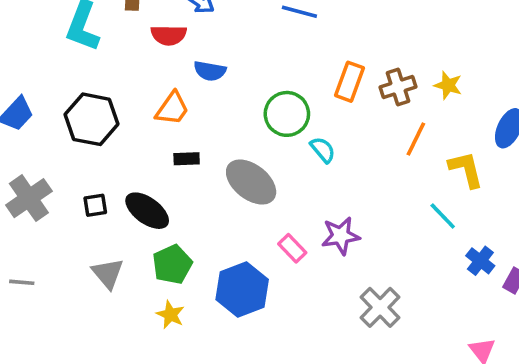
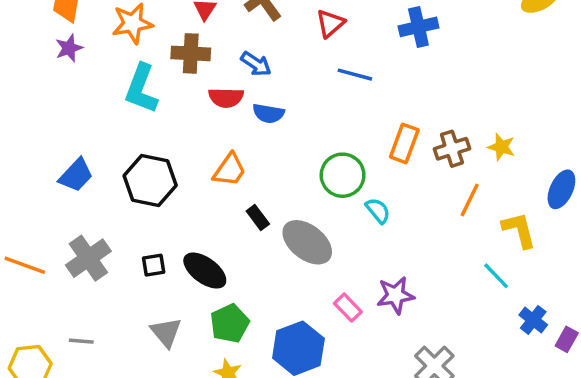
blue semicircle: (210, 71) -> (268, 113), moved
black rectangle: (187, 159) -> (258, 218), moved, turned 55

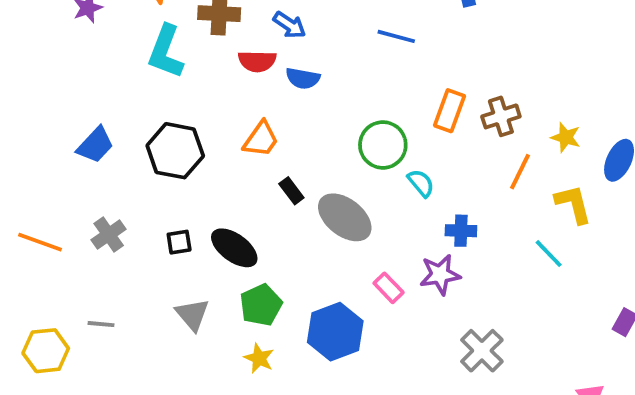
yellow star: (501, 147) -> (566, 137), moved
gray cross: (88, 258) -> (109, 235), size x0.7
blue cross: (533, 320) -> (461, 231), moved, turned -36

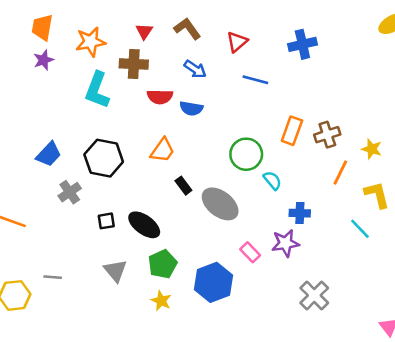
blue arrow: (290, 25) -> (195, 69), moved
gray cross: (109, 235) -> (70, 192), moved

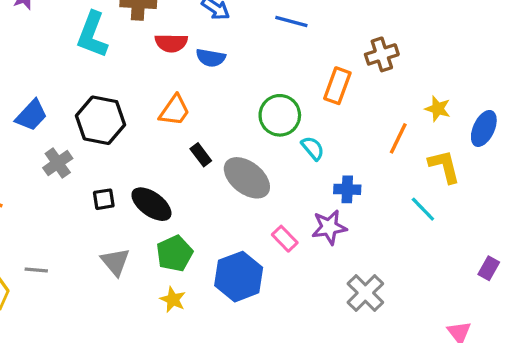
brown cross: (327, 135) -> (382, 54), moved

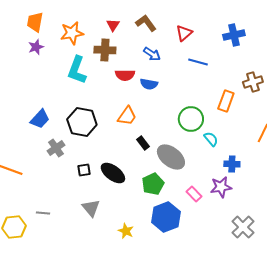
green pentagon: (175, 253) -> (153, 184), moved

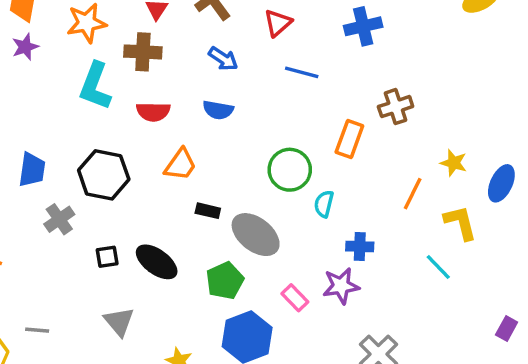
red semicircle: (125, 75) -> (153, 112), moved
blue trapezoid: (40, 119) -> (32, 170), turned -35
cyan semicircle: (211, 139) -> (324, 204), turned -126
black rectangle: (143, 143) -> (208, 211), turned -40

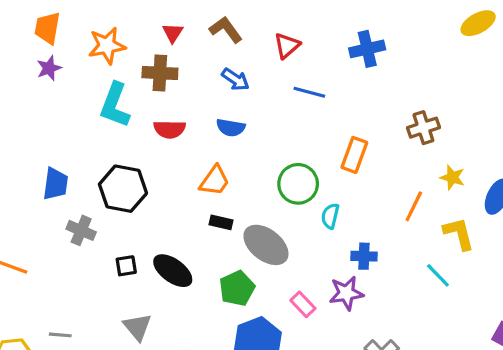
brown cross: (396, 107) -> (423, 128), moved
orange trapezoid: (180, 165) -> (215, 181), moved
gray cross: (59, 219) -> (81, 230), turned -32

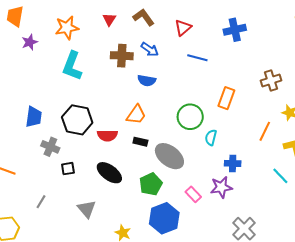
orange trapezoid: (47, 28) -> (15, 16), moved
brown cross: (160, 73) -> (122, 56), moved
red semicircle: (170, 129) -> (107, 135), moved
black square: (126, 266) -> (68, 169), moved
gray line: (60, 335) -> (41, 202), moved, turned -64

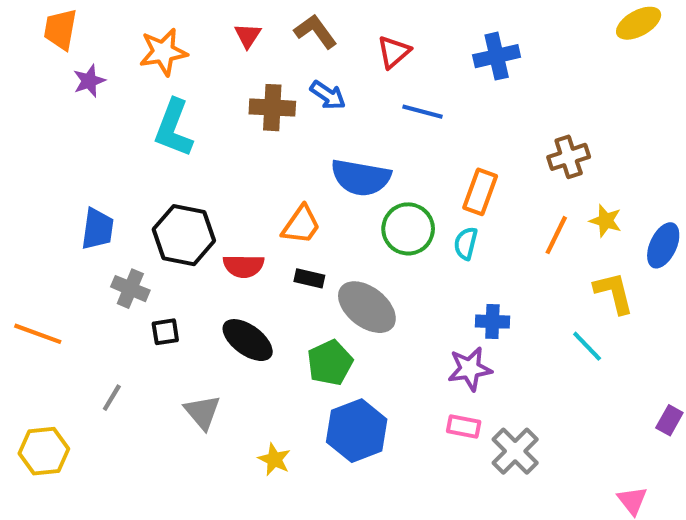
blue semicircle: (147, 81) -> (361, 177), moved, size x1.6
orange line: (265, 131) -> (556, 235), moved
cyan semicircle: (211, 137) -> (466, 243), moved
pink rectangle: (193, 194) -> (464, 426), moved, turned -35

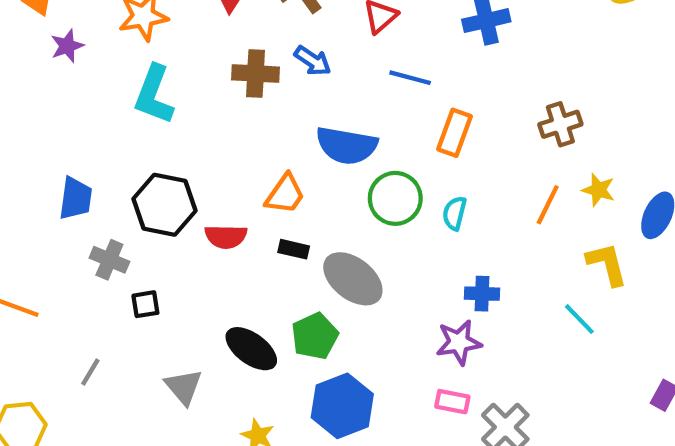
orange rectangle: (480, 192) -> (455, 133), moved
black ellipse: (248, 340) -> (251, 349), moved

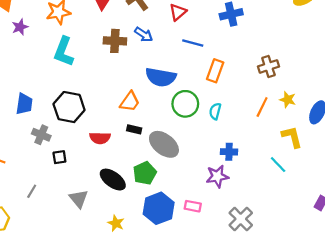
red semicircle: (226, 236) -> (100, 138), moved
pink rectangle: (452, 402) -> (193, 206), moved

